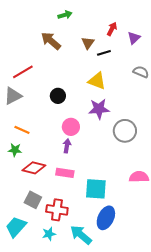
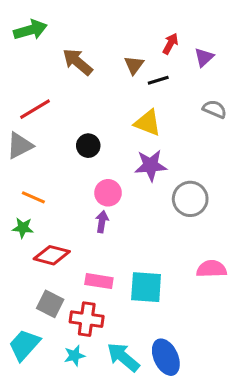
green arrow: (65, 15) -> (30, 30), moved, size x1.5
pink rectangle: (65, 173) -> (99, 281), moved
blue ellipse: (106, 218) -> (166, 357), moved, turned -50

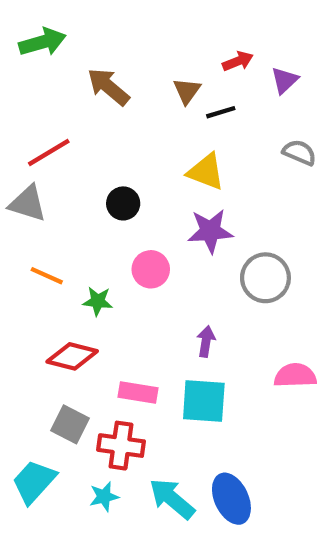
red arrow: (170, 44) -> (238, 61), turned 40
gray triangle: (20, 146) -> (28, 203), turned 44
purple arrow: (102, 222) -> (206, 342), moved
green star: (23, 228) -> (98, 301), moved

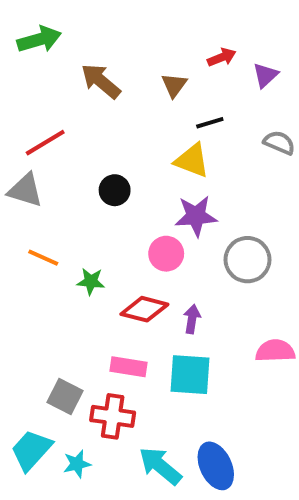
black line: (221, 112) -> (210, 123), moved
pink circle: (151, 269) -> (166, 254), moved
red diamond: (72, 356) -> (144, 309), moved
cyan star: (104, 497) -> (77, 464), moved

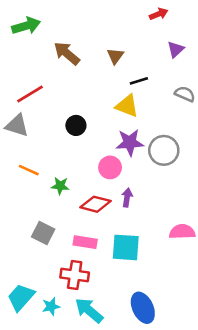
red arrow: (222, 57) -> (159, 14), moved
gray circle: (247, 260) -> (164, 150), moved
purple arrow: (192, 319) -> (127, 198), moved
gray square: (65, 396) -> (43, 233), moved
cyan arrow: (160, 466) -> (89, 310), moved

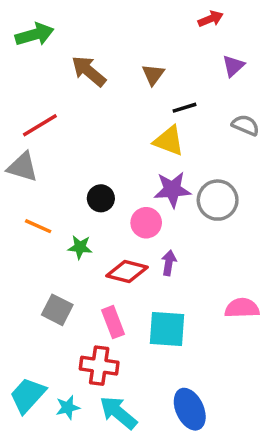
black circle: (76, 125) -> (101, 198), moved
pink rectangle: (85, 242) -> (113, 322), turned 60

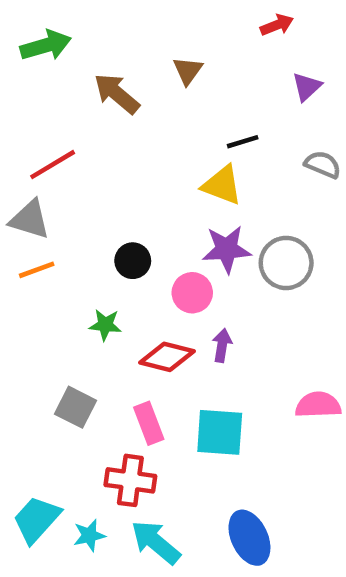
brown triangle: (153, 75) -> (188, 71), moved
orange line: (38, 226) -> (37, 270), moved, turned -44

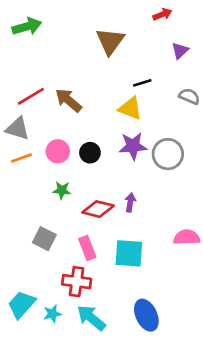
brown triangle: (188, 71) -> (110, 41), size x1.6
brown arrow: (117, 94) -> (68, 100), moved
black circle: (133, 261) -> (90, 153), moved
pink circle: (192, 293) -> (58, 151), moved

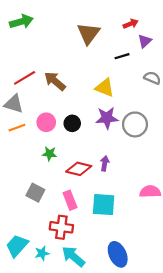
red arrow: (162, 14) -> (131, 24), moved
black line: (142, 83) -> (122, 56), moved

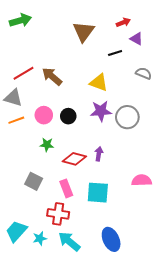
purple triangle: (145, 41) -> (136, 39), turned -48

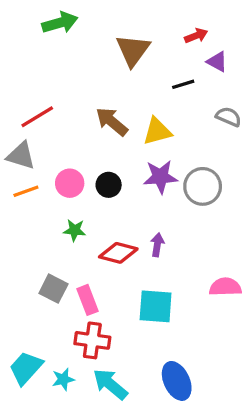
green arrow: (20, 20) -> (60, 23), moved
brown arrow: (52, 76) -> (112, 122), moved
yellow triangle: (99, 83) -> (157, 131), turned -36
pink rectangle: (66, 188) -> (88, 300), moved

